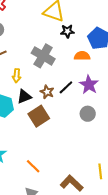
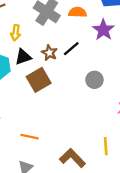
orange semicircle: (82, 56) -> (78, 12), moved
purple star: (89, 85) -> (103, 30), moved
orange line: (33, 166) -> (30, 137), turned -35

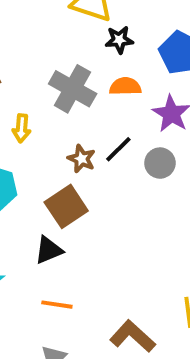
black triangle: (23, 57) -> (49, 250), moved
gray circle: (94, 80) -> (160, 163), moved

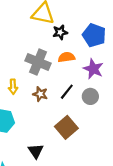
brown star: (82, 159) -> (40, 94), moved
brown square: (66, 206) -> (66, 127), moved
black triangle: (49, 250) -> (36, 151), turned -35

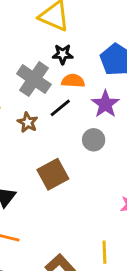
black star: (60, 32) -> (63, 54), moved
black line: (67, 92) -> (60, 108), moved

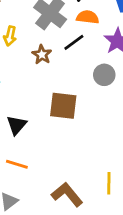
brown square: (53, 174) -> (63, 106), turned 32

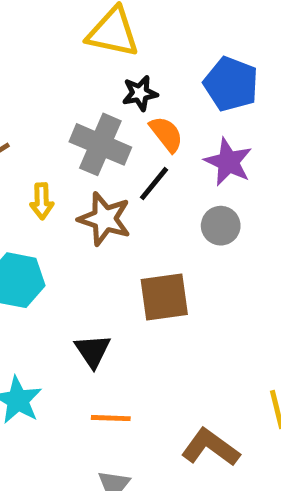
orange semicircle: (88, 17) -> (166, 134), turned 60
brown star: (42, 55) -> (105, 219), size x1.5

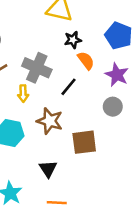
gray cross: (100, 144) -> (37, 68), moved
black line: (154, 184) -> (68, 87), moved
brown star: (105, 219) -> (50, 121), moved

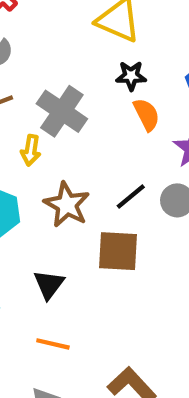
black line: (68, 87) -> (131, 197), moved

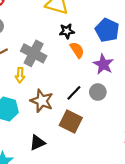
brown square: (118, 251) -> (71, 121), turned 30
black triangle: (49, 284) -> (37, 143), turned 35

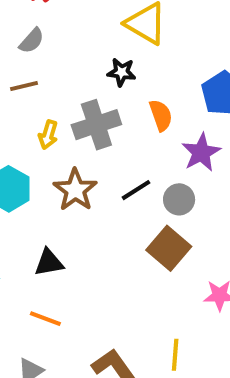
black star: (67, 31) -> (122, 72), moved
gray cross: (34, 53) -> (96, 125), moved, turned 30
brown square: (71, 121) -> (169, 248), moved

